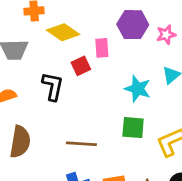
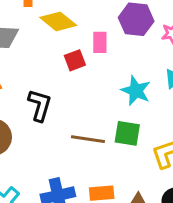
black L-shape: (53, 86) -> (40, 105), moved
brown line: (81, 144) -> (88, 139), moved

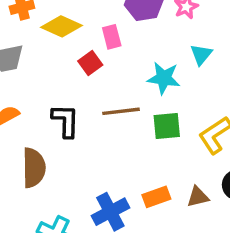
brown line: (88, 139) -> (121, 111), moved

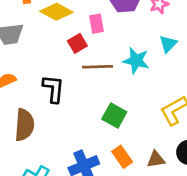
brown line: (121, 111) -> (98, 67), moved
green square: (167, 126) -> (114, 116), moved, turned 30
orange rectangle: (156, 197) -> (122, 157), turned 70

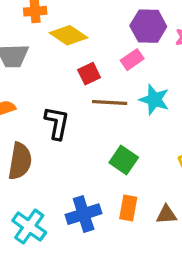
pink rectangle: (97, 24) -> (132, 60), moved, turned 60
orange rectangle: (122, 157) -> (128, 208), turned 40

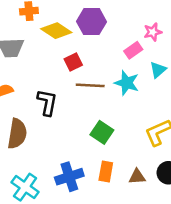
purple hexagon: (148, 26) -> (92, 22), moved
pink rectangle: (132, 60) -> (133, 50), moved

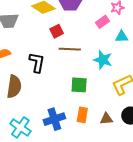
cyan triangle: (158, 70) -> (122, 37), turned 40
cyan star: (127, 83) -> (103, 60), moved
green square: (102, 132) -> (79, 85), turned -30

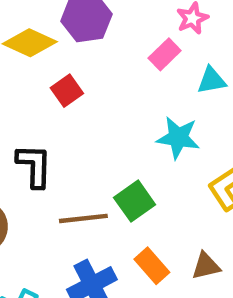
brown line: (70, 49) -> (83, 218), moved
green square: (79, 85) -> (135, 201), turned -30
orange rectangle: (82, 115) -> (152, 266), turned -42

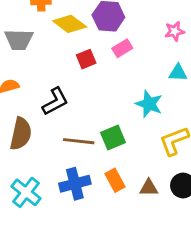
pink rectangle: (165, 54) -> (122, 48), moved
black L-shape: (34, 166) -> (55, 101), turned 48

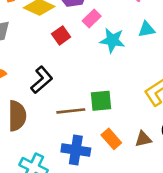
cyan star: (149, 104) -> (112, 40), moved
green square: (113, 137) -> (101, 101), turned 30
blue cross: (75, 184) -> (76, 150), turned 36

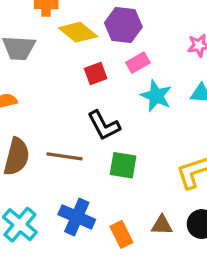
black L-shape: (42, 80) -> (104, 125), moved, turned 88
brown line: (71, 111) -> (64, 156), moved
orange rectangle: (111, 139) -> (121, 234), moved

